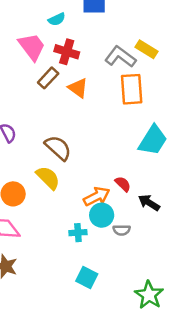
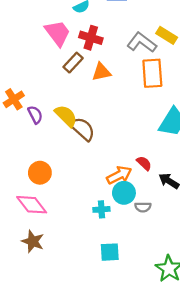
orange triangle: (78, 88) -> (101, 72), turned -48
yellow semicircle: (48, 178) -> (66, 116), moved
cyan square: (87, 277) -> (110, 252), turned -30

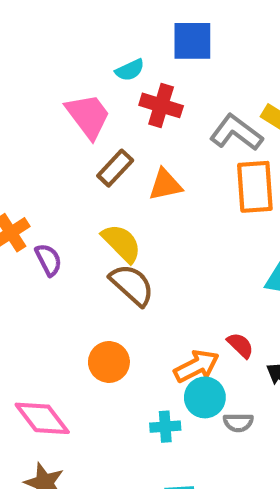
red cross: (91, 38) -> (161, 105), moved
yellow semicircle: (66, 116) -> (121, 243), moved
orange circle: (40, 173) -> (109, 362), moved

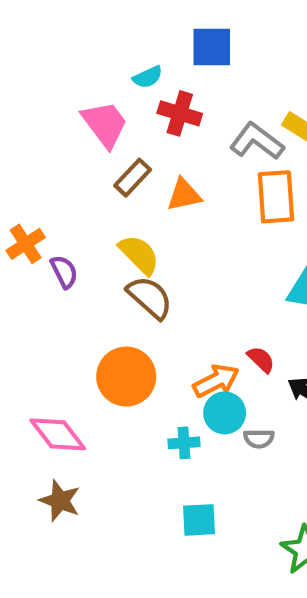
orange circle: (109, 362) -> (126, 377), size x1.4

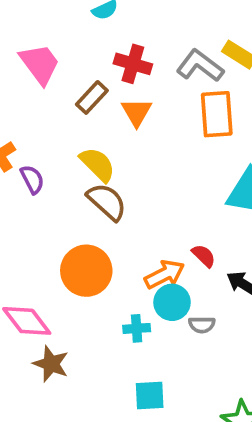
red cross: (180, 113) -> (133, 64), moved
pink trapezoid: (105, 124) -> (40, 64), moved
orange triangle: (184, 195) -> (137, 112), turned -48
brown star: (60, 501) -> (51, 364), moved

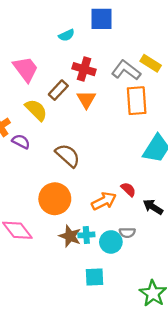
yellow semicircle: (97, 164) -> (36, 110), moved
purple semicircle: (32, 179) -> (21, 142), turned -36
cyan circle: (172, 302) -> (111, 242), moved
brown star: (51, 364) -> (70, 236), moved

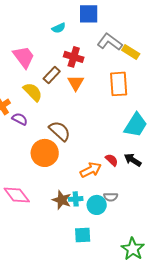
gray L-shape: (126, 70) -> (110, 42), moved
orange circle: (55, 199) -> (45, 153), moved
black arrow: (153, 207) -> (133, 160), moved

